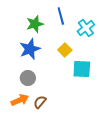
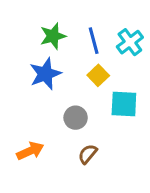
blue line: (61, 16) -> (94, 41), moved
gray circle: (28, 78) -> (76, 118), moved
brown semicircle: (40, 102) -> (88, 154), moved

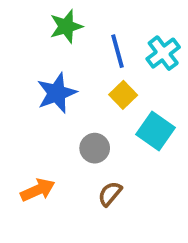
green star: (53, 36) -> (66, 26), moved
cyan square: (124, 104) -> (156, 131), turned 32

